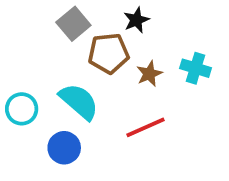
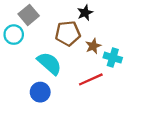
gray square: (73, 24) -> (29, 15), moved
cyan cross: (196, 68) -> (113, 58), moved
cyan circle: (22, 109) -> (14, 35), moved

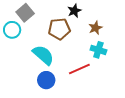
brown star: (93, 46) -> (95, 28), moved
blue circle: (40, 92) -> (46, 80), moved

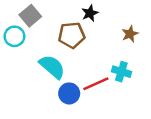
brown star: (95, 28) -> (130, 34), moved
cyan cross: (98, 50) -> (121, 72), moved
blue circle: (46, 80) -> (69, 93), moved

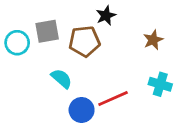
gray square: (30, 16) -> (47, 31), moved, turned 30
cyan semicircle: (52, 67) -> (62, 78), size x0.7
cyan cross: (121, 72) -> (160, 84), moved

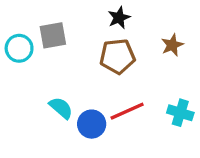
brown pentagon: (84, 41) -> (117, 56), moved
cyan semicircle: (62, 78) -> (61, 108), moved
cyan cross: (160, 84) -> (180, 113), moved

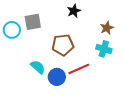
brown pentagon: (117, 56) -> (63, 45), moved
cyan cross: (180, 113) -> (104, 49), moved

